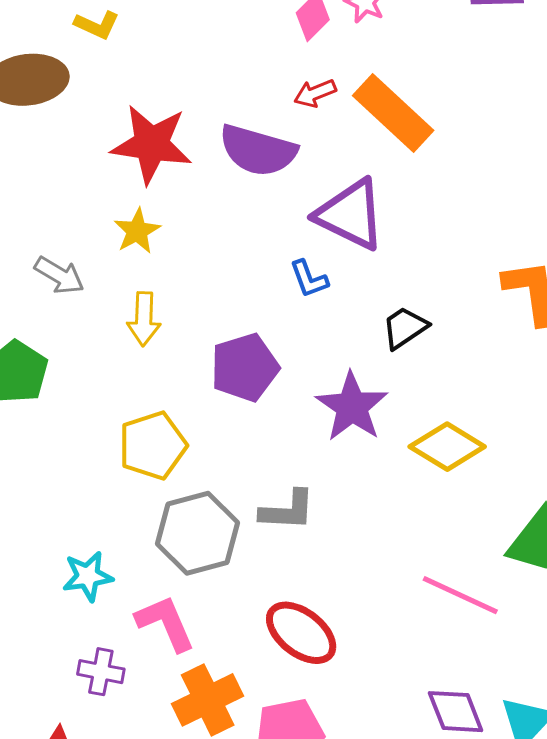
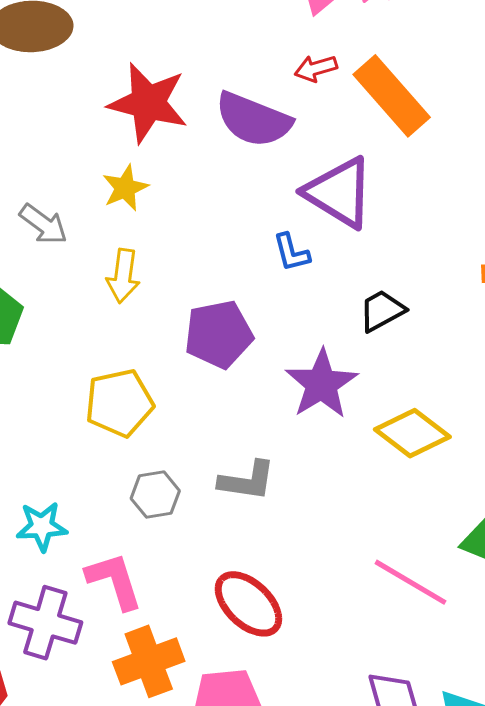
gray hexagon: (198, 533) -> (155, 495), size x0.6
purple cross: (101, 672) -> (45, 623), size x1.5

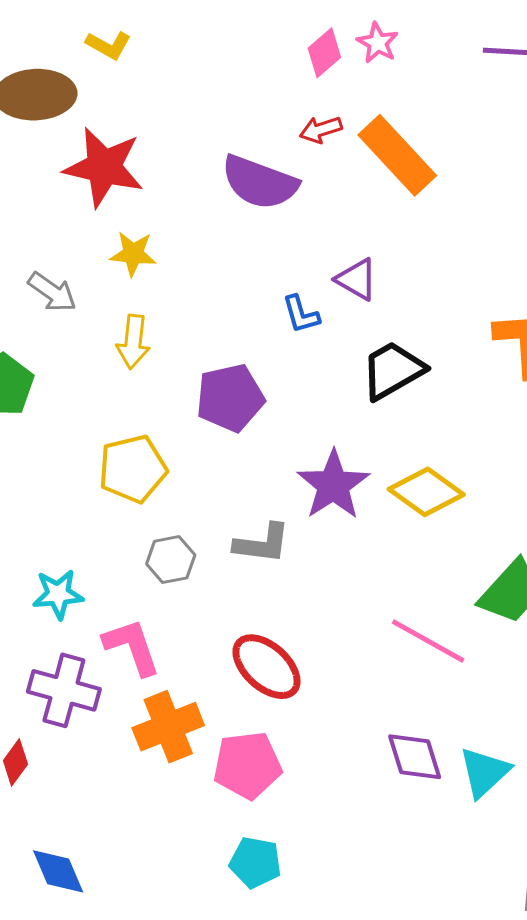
red star: (148, 103) -> (104, 167), moved
yellow star: (125, 188) -> (133, 254), turned 30
purple triangle: (339, 193) -> (357, 279), moved, size x0.6
black trapezoid: (382, 311) -> (393, 370), size x1.4
purple star: (321, 384) -> (333, 485), moved

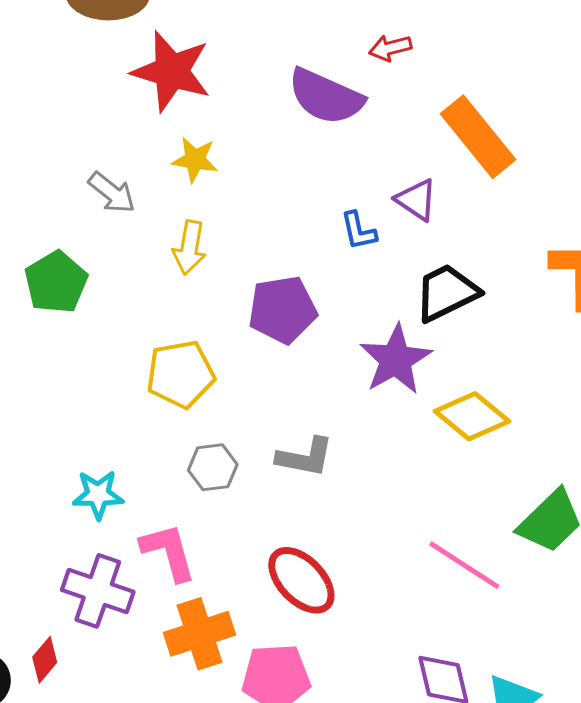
orange rectangle: (397, 155) -> (478, 137), moved
purple star: (333, 485) -> (396, 360), moved

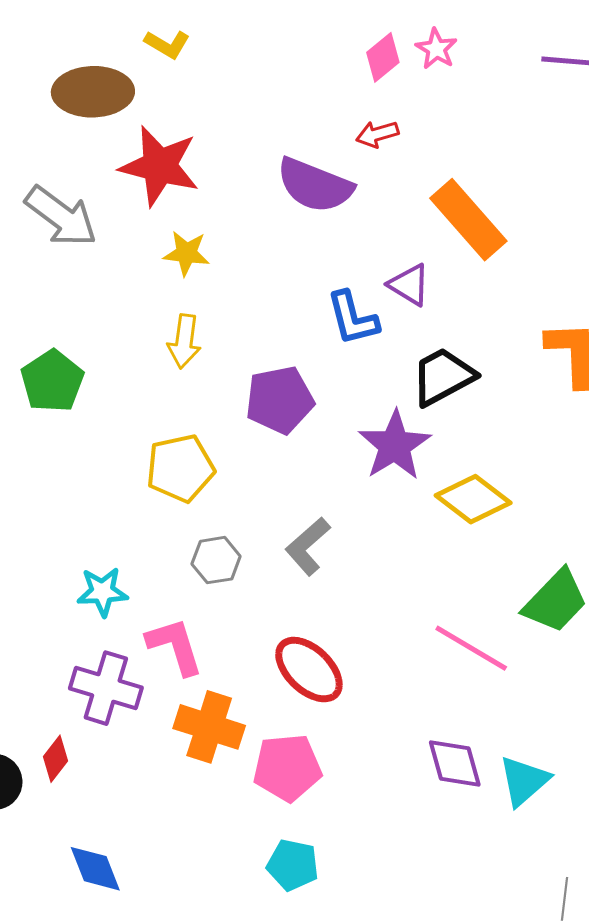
gray arrow: (112, 193) -> (61, 216), moved, size x1.5
blue L-shape: (358, 231) -> (353, 318), size x1.4
gray L-shape: (305, 457) -> (308, 546), turned 130
orange cross: (199, 634) -> (209, 727), turned 38

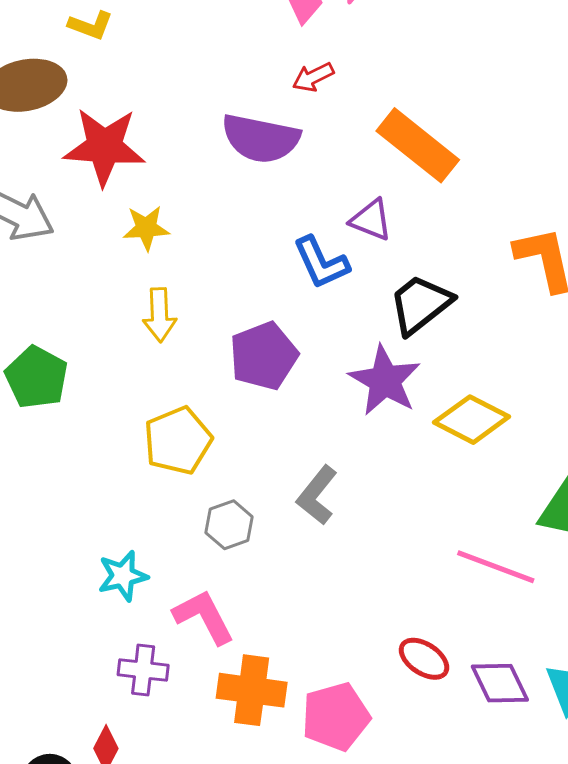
red ellipse: (309, 670) -> (424, 659), moved, size x0.7
purple cross: (106, 688) -> (143, 670), size x0.7

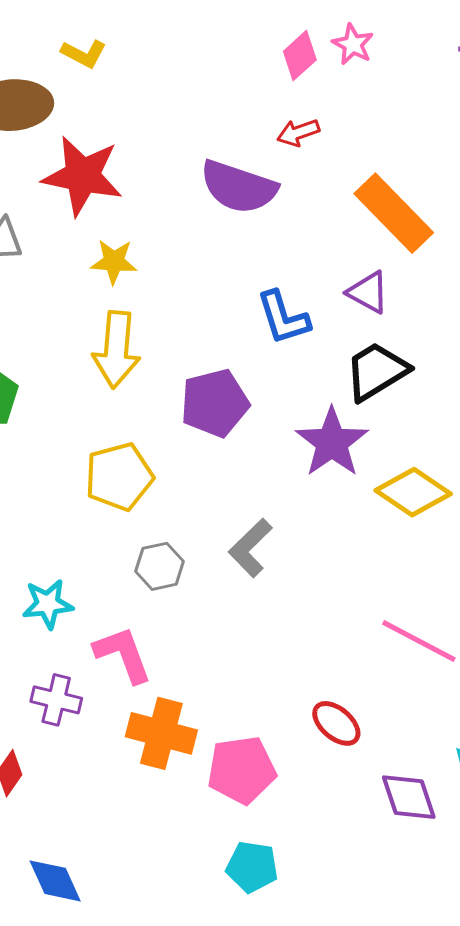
purple triangle: (371, 220) -> (368, 292), moved
yellow arrow: (159, 315) -> (116, 350), size x1.4
purple diamond: (500, 683) -> (409, 797), moved

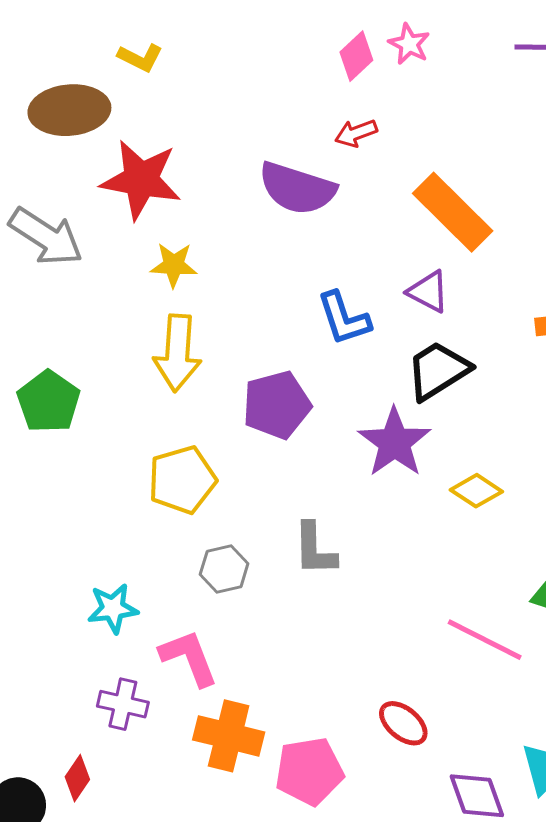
yellow diamond: (413, 492) -> (476, 491), size x0.7
gray L-shape: (250, 548) -> (315, 549), turned -46

